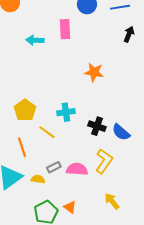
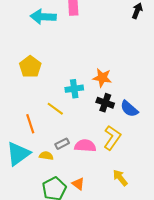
cyan arrow: (35, 40) -> (43, 17), size x1.4
orange star: (94, 72) -> (102, 78), moved
yellow pentagon: (25, 110) -> (30, 67), moved

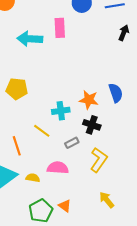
yellow pentagon: (30, 67) -> (17, 89), turned -30
blue semicircle: (129, 109) -> (116, 93), moved, turned -150
gray rectangle: (62, 144) -> (72, 143), moved
pink semicircle: (85, 146) -> (58, 168), moved

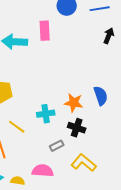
yellow line: (42, 131) -> (17, 127), moved
yellow L-shape: (99, 160) -> (84, 163), turned -85

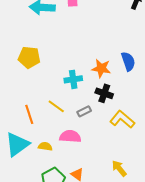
yellow line: (17, 127) -> (56, 106), moved
yellow L-shape: (84, 163) -> (122, 119), moved

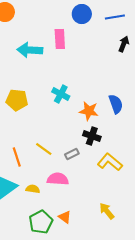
cyan cross: (73, 79) -> (61, 94), moved, turned 36

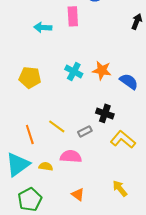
cyan arrow: (30, 50) -> (43, 27), size x0.7
blue semicircle: (116, 104) -> (129, 81), turned -36
orange star: (89, 111) -> (102, 70), moved
green pentagon: (41, 222) -> (30, 199), moved

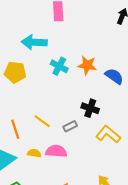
cyan arrow: (43, 27) -> (34, 42), moved, size x1.4
yellow semicircle: (46, 166) -> (34, 153), moved

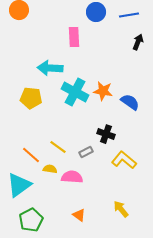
cyan cross: (59, 66) -> (75, 92), size x1.5
orange line: (15, 129) -> (31, 155), turned -30
yellow semicircle: (34, 153) -> (50, 169), moved

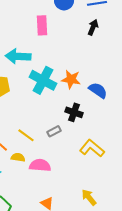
black arrow: (138, 42) -> (93, 27), moved
black cross: (106, 134) -> (74, 112), moved
gray rectangle: (86, 152) -> (54, 131), moved

